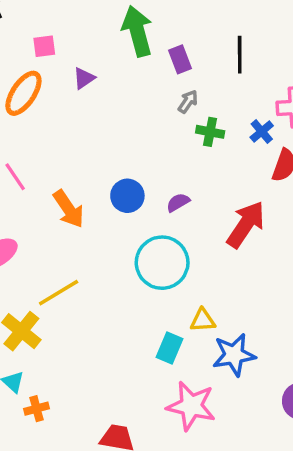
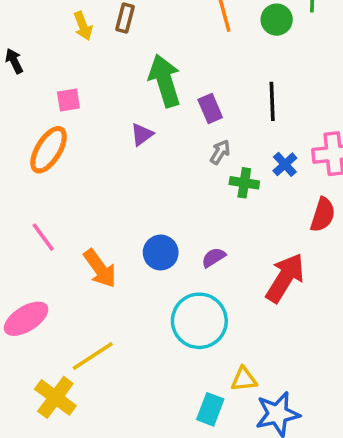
purple triangle: (84, 78) -> (142, 135), moved
blue cross: (262, 132) -> (285, 164), moved

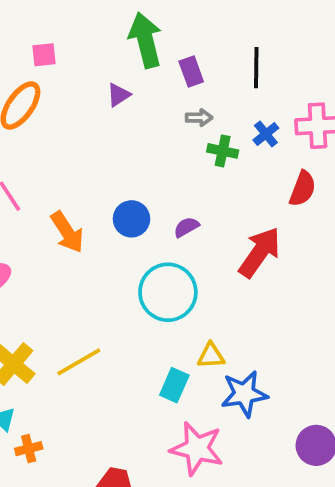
gray arrow: (220, 152) -> (199, 118), turned 55
yellow line: (93, 356) -> (79, 362), moved

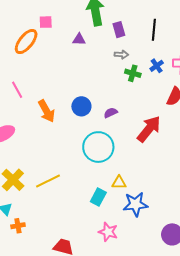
pink square: (44, 55) -> (46, 22), moved
purple triangle: (119, 95) -> (79, 39), turned 32
pink star: (197, 449) -> (108, 232), size x0.7

